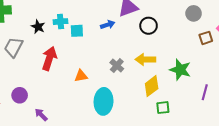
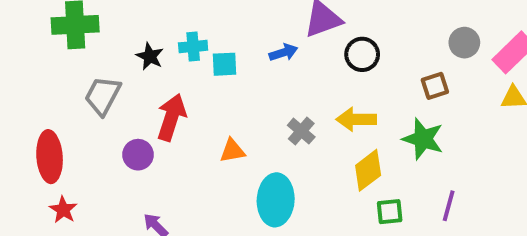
gray circle: (194, 13) -> (464, 43), moved
brown square: (206, 38) -> (435, 86), moved
purple line: (205, 92) -> (449, 206), moved
purple circle: (20, 95) -> (138, 155), moved

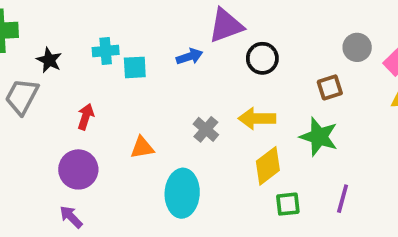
black star: (150, 56) -> (49, 60), moved
red arrow: (171, 117) -> (86, 117), size x0.6
purple circle: (138, 155) -> (78, 169), moved, size x1.4

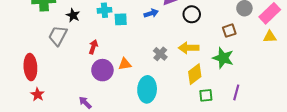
purple circle: (78, 169) -> (102, 70), moved

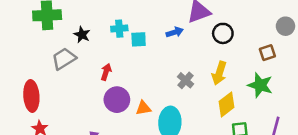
gray trapezoid: (58, 36) -> (64, 59), turned 30
yellow arrow: (189, 48) -> (219, 73), turned -72
orange triangle: (125, 64) -> (143, 108), moved

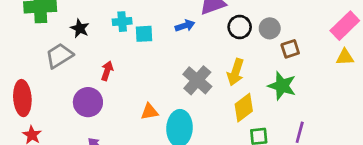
gray circle: (285, 26) -> (270, 28), moved
gray cross: (186, 80) -> (197, 80), size x1.5
purple circle: (117, 100) -> (88, 102), moved

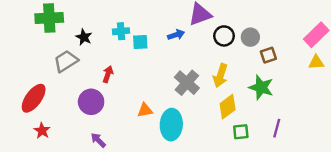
red ellipse: (22, 98) -> (34, 98), turned 40

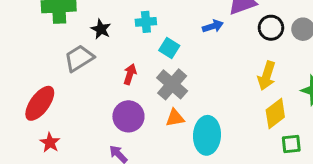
cyan square: (140, 42) -> (169, 48), moved, turned 35
gray cross: (187, 83) -> (172, 84), moved
purple circle: (91, 102) -> (128, 116), moved

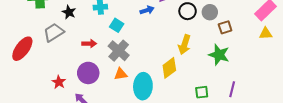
red arrow: (130, 74) -> (89, 44), turned 72
red ellipse: (40, 103) -> (22, 49), moved
yellow diamond: (275, 113) -> (169, 68), moved
red star: (50, 143) -> (59, 82), moved

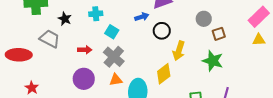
black circle: (188, 11) -> (162, 31), moved
gray trapezoid: (54, 32) -> (50, 39), turned 60
red ellipse: (22, 49) -> (19, 55), turned 55
red star: (59, 82) -> (32, 88), moved

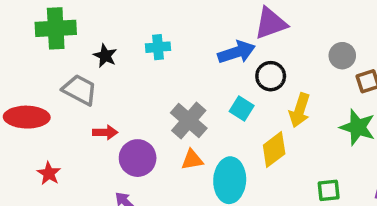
blue arrow: (142, 17) -> (237, 52), size x1.5
cyan square: (112, 32) -> (242, 109), moved
red arrow: (85, 50) -> (105, 132), moved

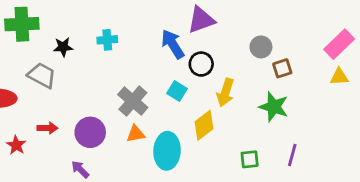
blue arrow: (237, 52) -> (173, 44), turned -104
black star: (105, 56) -> (63, 47), turned -30
red arrow: (105, 132) -> (47, 128), moved

